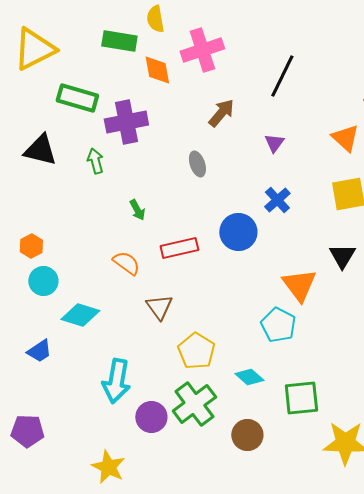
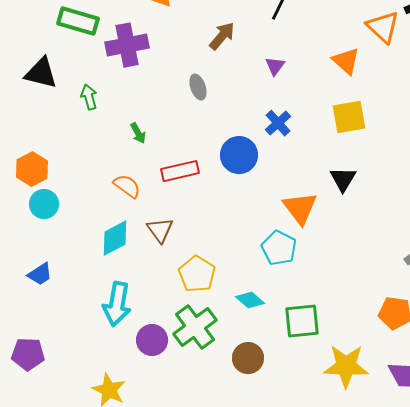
green arrow: (95, 161) -> (89, 97), moved
orange hexagon: (31, 246) -> (32, 169), size x1.4
cyan diamond: (80, 315) -> (115, 238), moved, turned -45

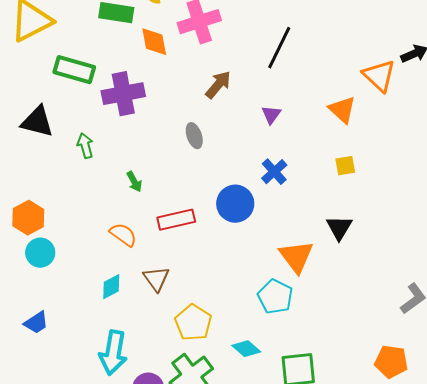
yellow square: (349, 117) -> (345, 166), size x0.6
cyan diamond: (115, 238) -> (111, 287), size x0.7

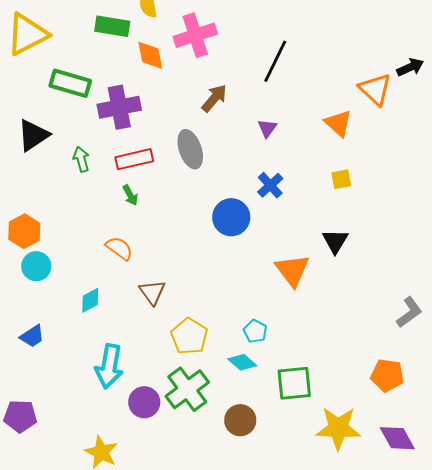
black triangle: (37, 122) -> (33, 135), turned -48
gray ellipse: (194, 136) -> (190, 149), size x1.5
red rectangle: (176, 220) -> (134, 159), moved
cyan diamond: (111, 287) -> (90, 300), moved
cyan pentagon: (275, 297) -> (255, 331), moved, size x0.7

